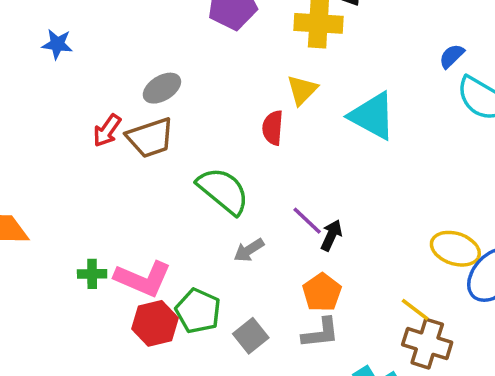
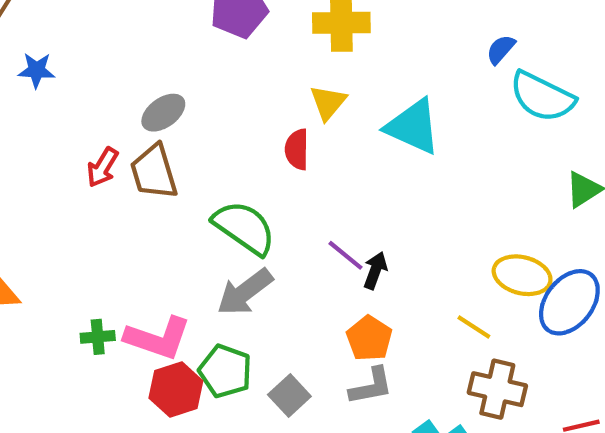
brown trapezoid: (150, 138) -> (154, 172), turned 96
gray arrow: (249, 250) -> (245, 292), moved, size x1.6
yellow line: (415, 310) -> (474, 327), moved

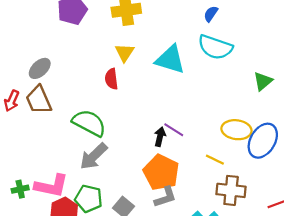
cyan semicircle: (542, 97) -> (215, 47), moved
purple line: (345, 255) -> (174, 130), moved
orange pentagon: (369, 338) -> (161, 172), size x1.5

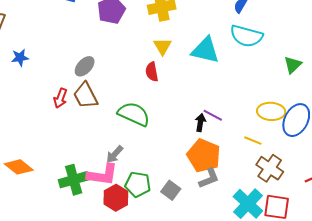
gray arrow: (94, 156) -> (115, 154), moved, size x0.7
green cross: (20, 189) -> (74, 180), size x1.8
brown cross: (231, 190) -> (270, 168), turned 32

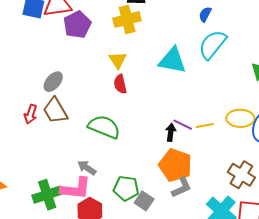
cyan semicircle: (246, 36) -> (213, 45), turned 116
yellow triangle: (162, 46) -> (118, 60), moved
yellow line: (253, 141) -> (205, 125), moved, turned -30
gray arrow: (115, 154) -> (87, 168), turned 84
green pentagon: (138, 184) -> (126, 188), moved

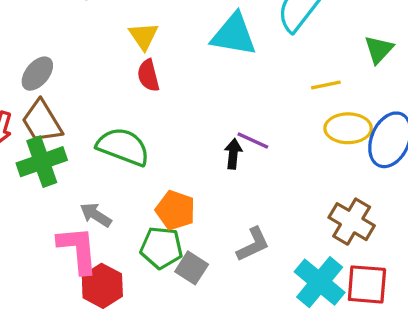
yellow line: (205, 125) -> (326, 85), moved
orange pentagon: (175, 165) -> (175, 210), moved, size x0.7
pink L-shape: (76, 189) -> (78, 250), turned -100
green cross: (47, 195) -> (42, 162), moved

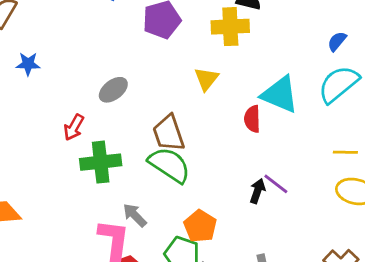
red semicircle: (148, 75) -> (252, 119), moved
brown trapezoid: (42, 121) -> (169, 133), moved

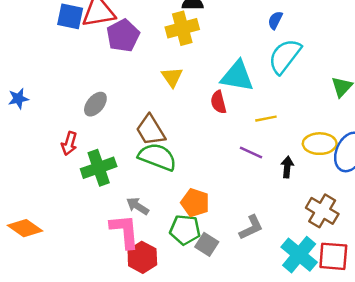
yellow line: (345, 152) -> (266, 119), moved
black arrow: (257, 191) -> (287, 167), moved

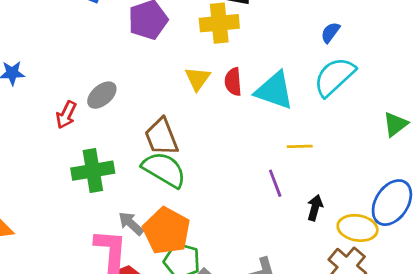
red semicircle: (219, 102) -> (233, 82), moved
red arrow: (69, 143) -> (66, 115), moved
yellow ellipse: (320, 144) -> (358, 228), moved
purple line: (251, 152) -> (275, 183), turned 35
orange pentagon: (195, 203) -> (167, 231), moved, size x1.4

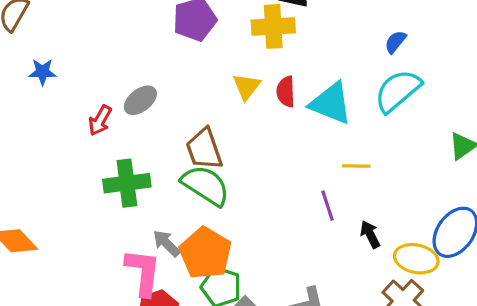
black arrow: (315, 208) -> (370, 234), turned -45

